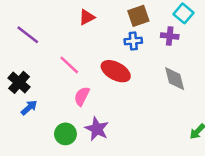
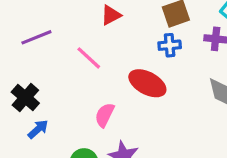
purple line: (28, 35) -> (36, 37), turned -60
pink line: (69, 65) -> (89, 58), moved

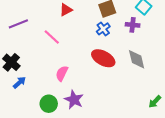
blue cross: (170, 45) -> (103, 29), turned -32
red ellipse: (147, 83) -> (103, 58), moved

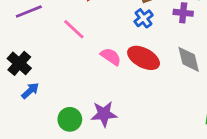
pink semicircle: (62, 73) -> (111, 57), moved, turned 98
purple star: (74, 100) -> (104, 114), turned -30

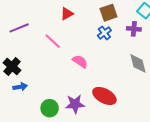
red ellipse: (144, 58) -> (104, 96), moved
blue arrow: (30, 91) -> (20, 87), turned 32

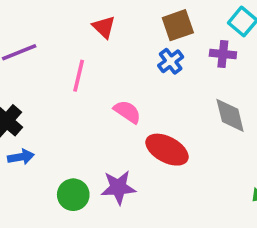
red triangle: (67, 14) -> (104, 27), turned -48
pink line: (53, 41) -> (79, 76), turned 60
red ellipse: (104, 96) -> (167, 150), moved

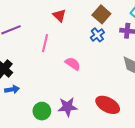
brown square: (178, 25) -> (101, 14), turned -30
red ellipse: (167, 150) -> (108, 105), moved

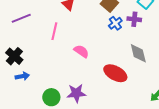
blue cross: (97, 35) -> (115, 23), moved
red ellipse: (108, 105) -> (115, 73), moved

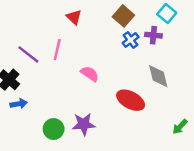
purple line: (21, 18) -> (28, 54), moved, turned 60

